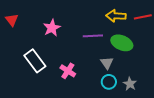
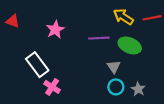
yellow arrow: (116, 16) -> (123, 17), turned 30
red triangle: (12, 20) -> (13, 21), turned -32
pink cross: (68, 71) -> (52, 87), moved

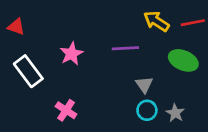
pink star: (55, 30) -> (71, 54), moved
green ellipse: (130, 45) -> (183, 60), moved
white rectangle: (37, 65) -> (28, 71), moved

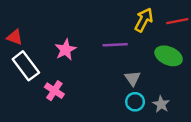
yellow arrow: (156, 21) -> (144, 20), turned 85
red triangle: (16, 27) -> (15, 37), moved
pink cross: (66, 110) -> (54, 91), moved

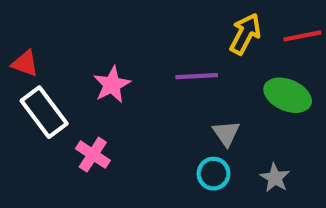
cyan circle: (135, 102) -> (214, 174), moved

